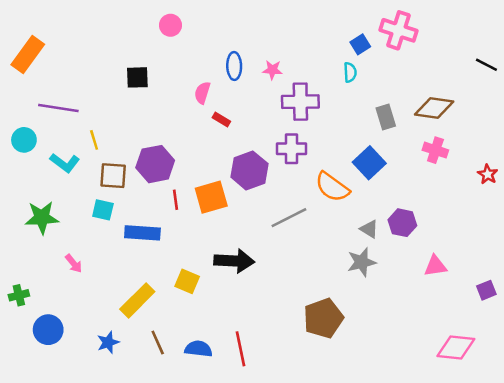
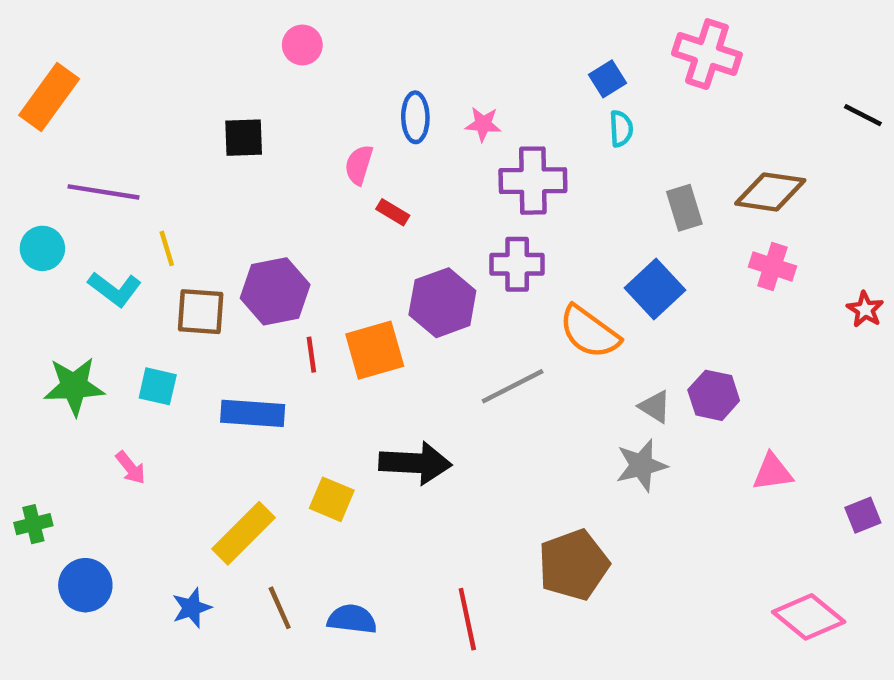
blue square: (360, 44) -> (607, 79), moved
cyan square: (103, 210) -> (158, 386), moved
pink diamond: (456, 348) -> (809, 617), turned 33
red line: (241, 349) -> (467, 619), moved

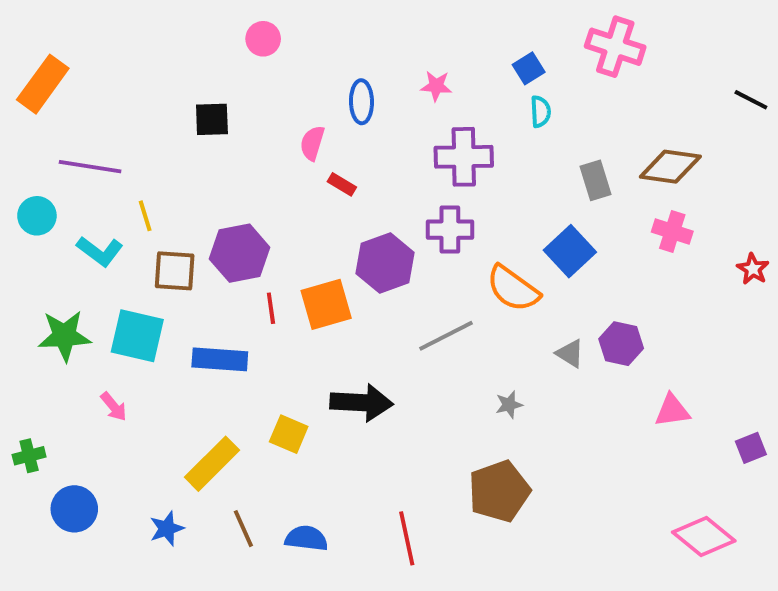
pink star: (483, 124) -> (436, 86), moved
cyan square: (158, 386) -> (137, 336), size x1.6
gray star: (641, 465) -> (509, 405), moved, size x0.6

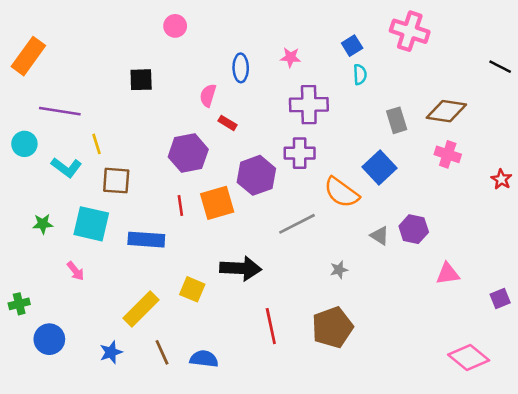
purple hexagon: (240, 253) -> (188, 153), moved
green star: (64, 336) -> (43, 224), size x0.6
red line: (407, 538) -> (271, 326), moved

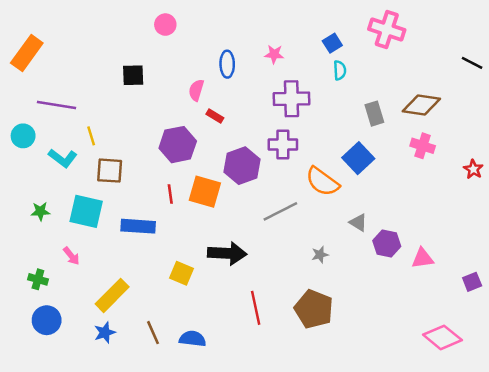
orange square: (217, 203) -> (205, 192), turned 32
purple hexagon: (414, 229) -> (387, 243), moved
green cross: (19, 304) -> (38, 279), moved, turned 30
yellow rectangle: (141, 309) -> (112, 295), moved
brown pentagon: (332, 327) -> (314, 309), turned -30

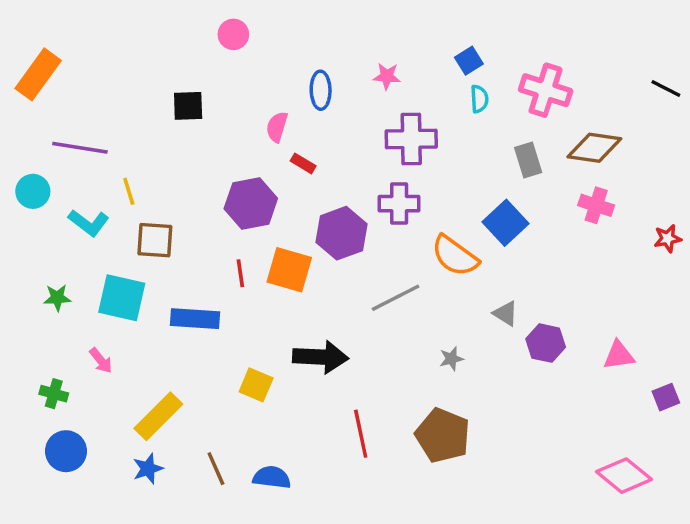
pink cross: (387, 30) -> (546, 90), moved
red star: (473, 169) -> (668, 238), turned 30
pink triangle: (423, 258) -> (619, 355), moved

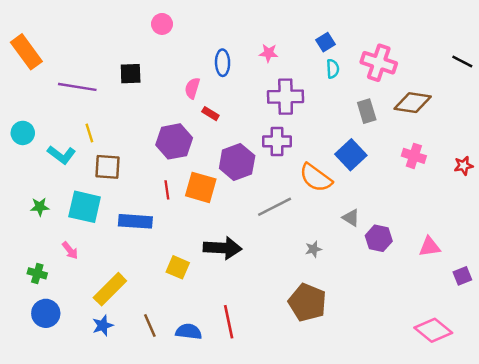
orange rectangle: (38, 74) -> (26, 52), turned -72
purple line: (80, 148) -> (77, 87), moved
pink cross: (596, 205) -> (414, 156), moved
red line: (361, 434) -> (229, 322), moved

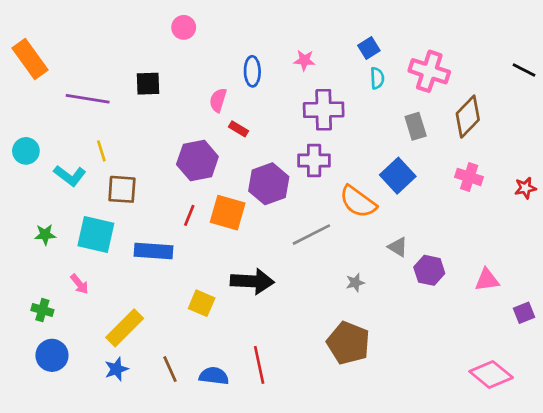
brown diamond: (413, 103) -> (468, 117), turned -54
red line: (167, 190) -> (189, 215), turned 30

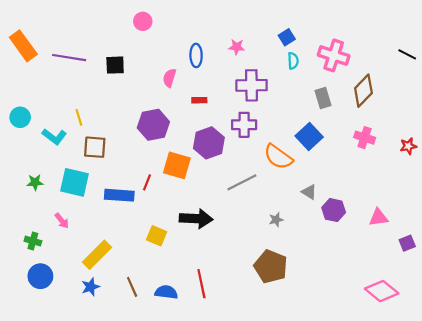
purple line: (88, 99) -> (69, 58), moved
red rectangle: (239, 129) -> (199, 100), moved, turned -32
red line: (189, 215) -> (147, 182), moved

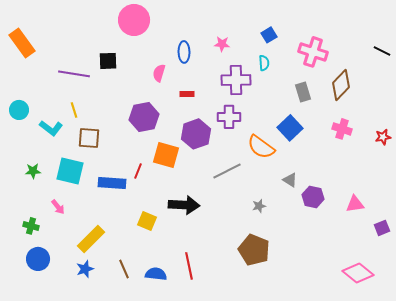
pink circle: (143, 21) -> (134, 20), size x1.8
purple line: (69, 58) -> (74, 74), moved
cyan semicircle: (293, 61) -> (264, 63), moved

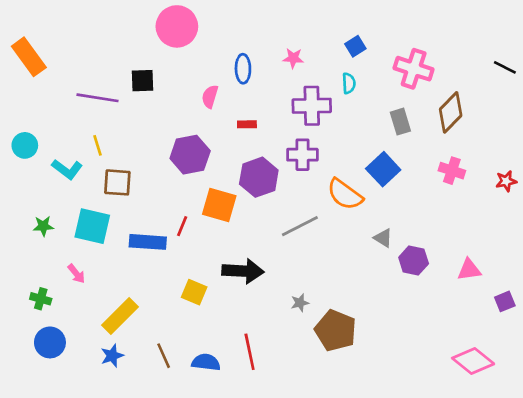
gray star: (259, 206) -> (300, 303), moved

